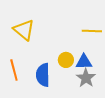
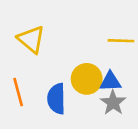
yellow circle: (66, 60) -> (87, 79), size x1.5

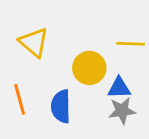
yellow circle: (87, 79) -> (89, 68), moved
gray star: (113, 103) -> (122, 111), turned 30

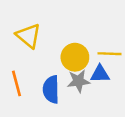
yellow line: (131, 44) -> (109, 54), moved
gray star: (122, 111) -> (78, 81), moved

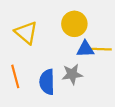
yellow circle: (75, 57) -> (74, 24), moved
blue triangle: (100, 74) -> (85, 49), moved

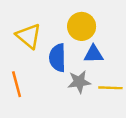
yellow line: (101, 49) -> (110, 88), moved
blue semicircle: (47, 82) -> (57, 58), moved

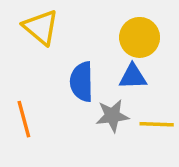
yellow circle: (82, 26) -> (140, 37), moved
yellow triangle: (29, 36) -> (41, 27), moved

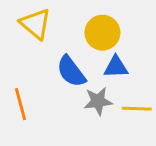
yellow circle: (140, 37) -> (102, 33), moved
blue semicircle: (82, 82) -> (71, 71), turned -36

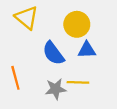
gray star: (98, 101) -> (56, 89), moved
yellow line: (137, 109) -> (78, 82), moved

